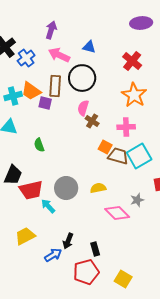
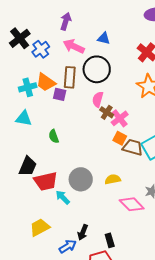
pink cross: (126, 127) -> (120, 118), moved, turned -36

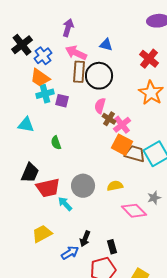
brown rectangle: (70, 77) -> (79, 72), moved
orange trapezoid: (46, 82) -> (40, 78), moved
cyan cross: (28, 87) -> (45, 94), moved
orange square: (120, 138) -> (122, 145), size x1.5

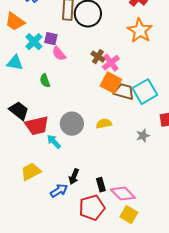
orange trapezoid: (40, 78) -> (15, 22), moved
cyan cross: (45, 94) -> (34, 42), moved, turned -30
pink semicircle: (100, 106) -> (59, 54), moved, turned -56
black trapezoid: (30, 173) -> (19, 111), turned -75
pink diamond: (134, 211) -> (123, 194), moved

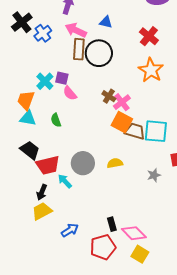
orange trapezoid: (15, 22) -> (26, 100), moved, turned 75
cyan triangle: (15, 63) -> (28, 118), moved
cyan square: (145, 92) -> (156, 131), turned 35
black arrow: (74, 177) -> (42, 192), moved

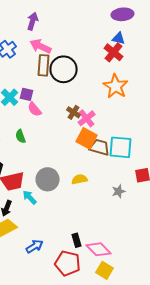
blue triangle: (106, 22) -> (119, 38), moved
red pentagon: (103, 247) -> (68, 263), turned 30

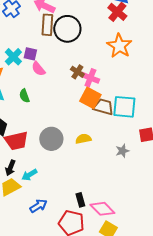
pink cross: (87, 118) -> (90, 78), turned -30
cyan arrow: (30, 197) -> (29, 175), moved, turned -77

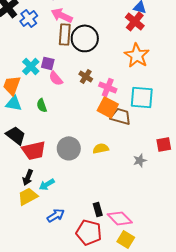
brown cross: (77, 72) -> (86, 76), moved
cyan square: (124, 107) -> (142, 97), moved

